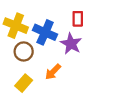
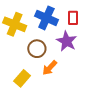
blue cross: (45, 32) -> (46, 18), moved
brown circle: (24, 51) -> (37, 49), moved

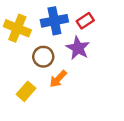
blue cross: (46, 18) -> (54, 21), turned -35
red rectangle: (73, 18) -> (85, 21), turned 56

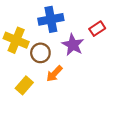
red rectangle: (85, 21) -> (97, 29), moved
yellow cross: (17, 28) -> (16, 40), moved

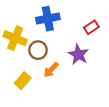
purple star: (73, 45) -> (78, 54), moved

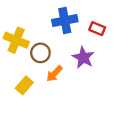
blue cross: (48, 19) -> (65, 21), moved
red rectangle: (91, 27) -> (97, 29), turned 56

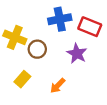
red rectangle: (97, 29) -> (90, 27), size x1.5
orange arrow: (54, 74) -> (58, 86), moved

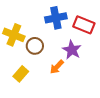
orange arrow: (58, 86) -> (57, 67), moved

